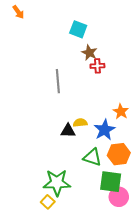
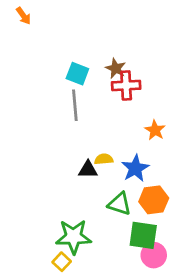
cyan square: (78, 29) -> (77, 74), moved
red cross: (97, 66) -> (126, 85), size x1.5
orange star: (121, 112) -> (155, 130), moved

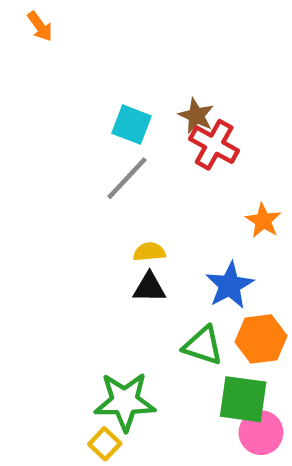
red cross: (126, 85) -> (214, 145), turned 32
gray line: (75, 105) -> (127, 178), turned 48
yellow semicircle: (104, 159) -> (149, 252), moved

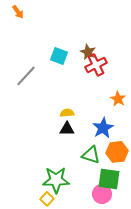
red cross: (214, 145) -> (96, 65), turned 35
gray line: (127, 178) -> (26, 76), moved
pink circle: (261, 433) -> (102, 194), moved

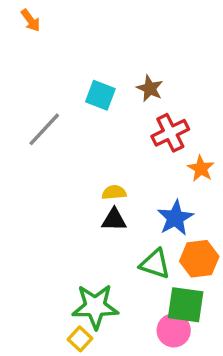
red cross: (96, 65) -> (170, 133), moved

